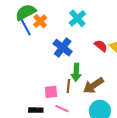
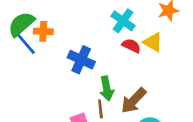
cyan cross: (77, 18) -> (123, 21), moved
orange cross: (40, 21) -> (43, 31), turned -32

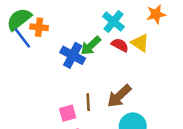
green arrow: (107, 89) -> (91, 46), moved, turned 55

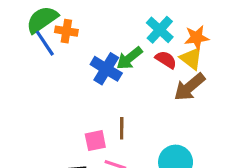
orange star: (156, 14) -> (197, 38), moved
brown arrow: (119, 96) -> (189, 87), moved

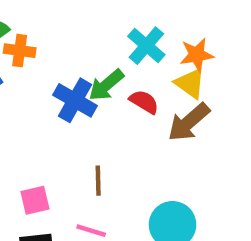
red semicircle: (166, 60) -> (144, 102), moved
pink square: (95, 141) -> (35, 200), moved

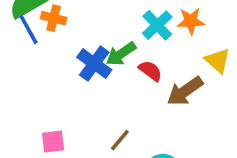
orange star: (197, 55) -> (191, 21), moved
yellow triangle: (190, 83) -> (218, 61), moved
brown line: (98, 181) -> (120, 140), moved, turned 35

